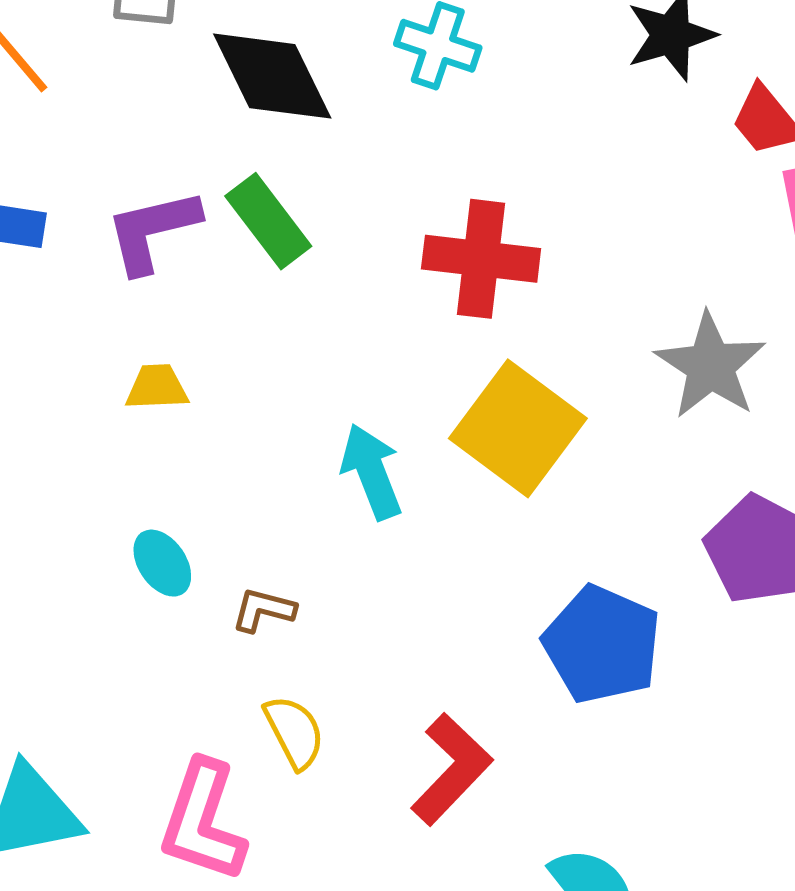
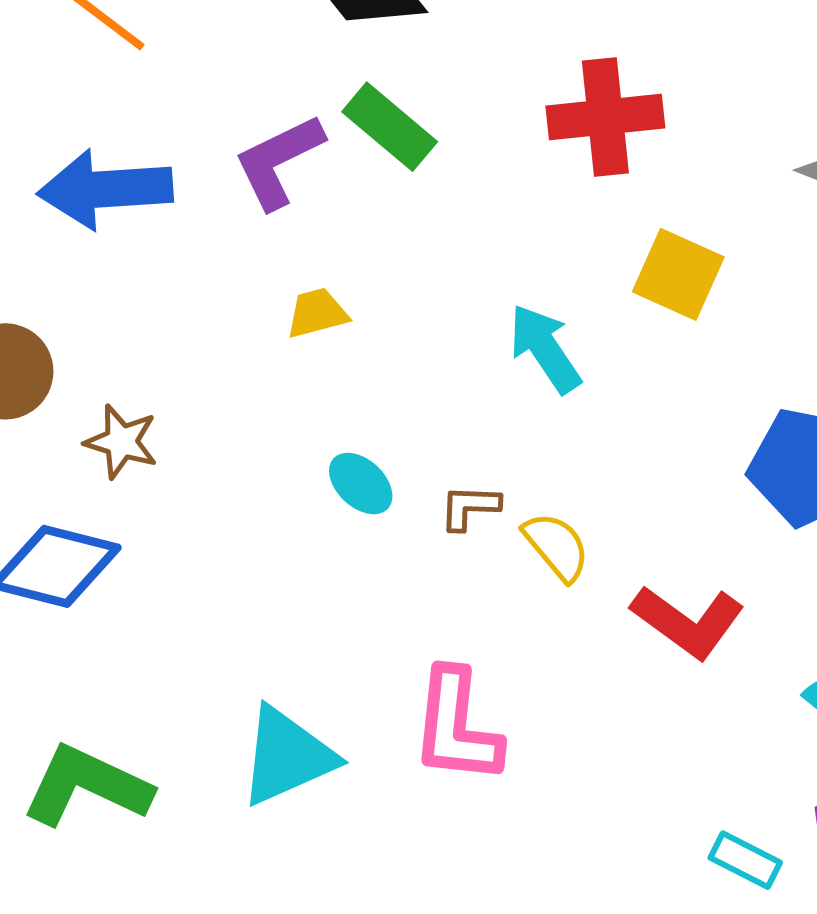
yellow square: (518, 428) -> (678, 274), size x0.7
yellow semicircle: (294, 732) -> (556, 546), moved
red L-shape: (451, 769) -> (688, 622), turned 95

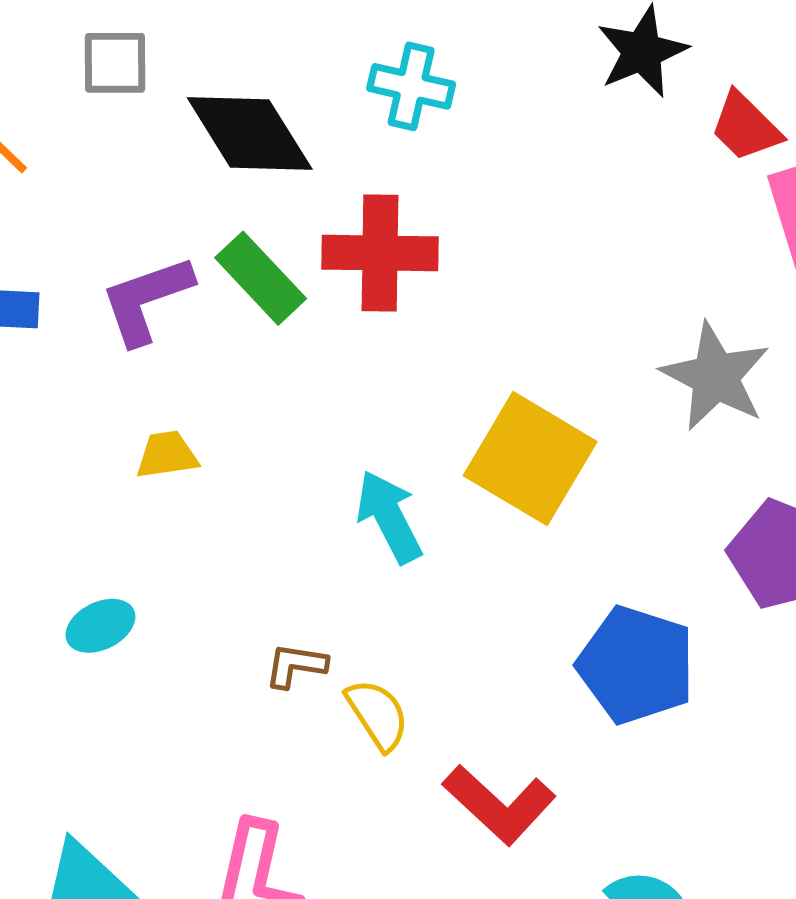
red cross: (605, 117) -> (380, 253), moved
yellow square: (678, 274) -> (530, 459), size x1.4
cyan ellipse: (361, 483) -> (100, 626), moved, turned -76

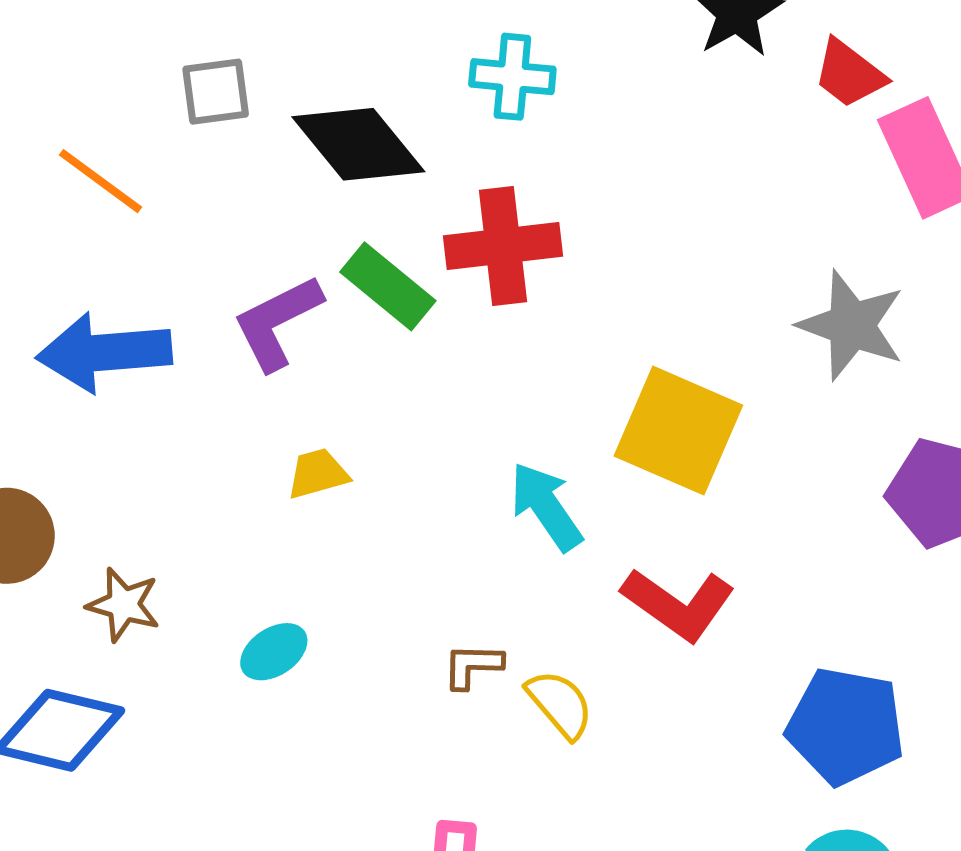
blue pentagon: (636, 665) -> (846, 726), moved
red L-shape: (499, 804) -> (678, 604), moved

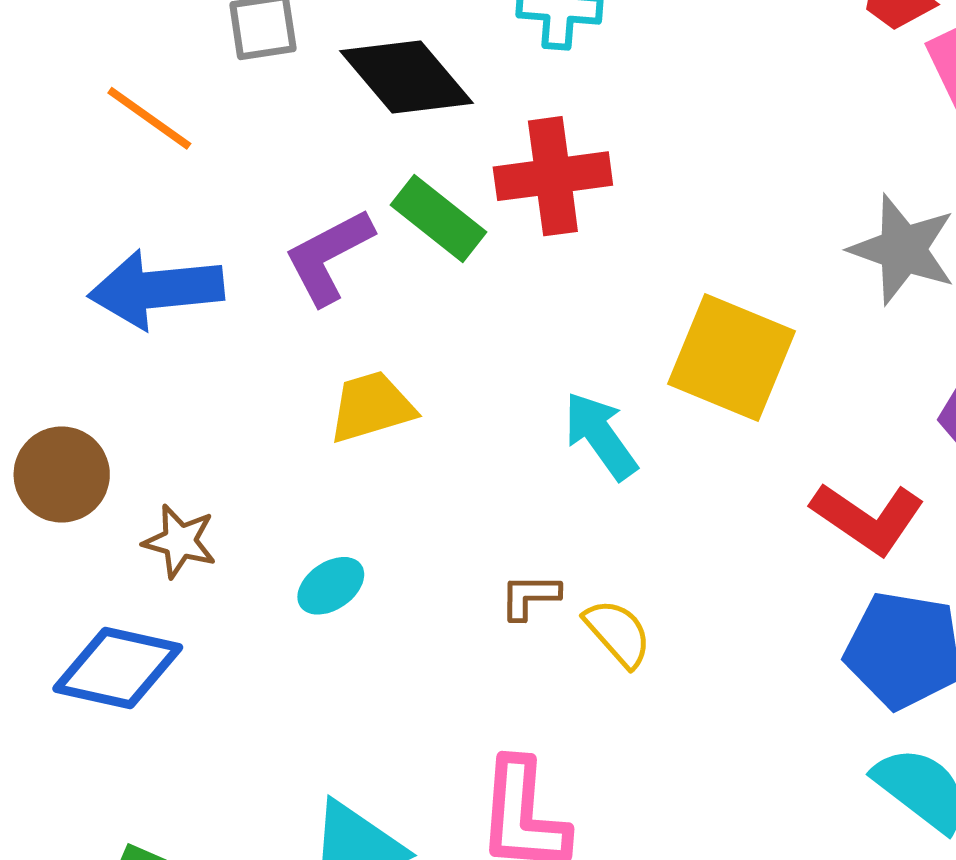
yellow trapezoid: (318, 474) -> (372, 407), size x1.4
red L-shape: (678, 604) -> (868, 518), moved

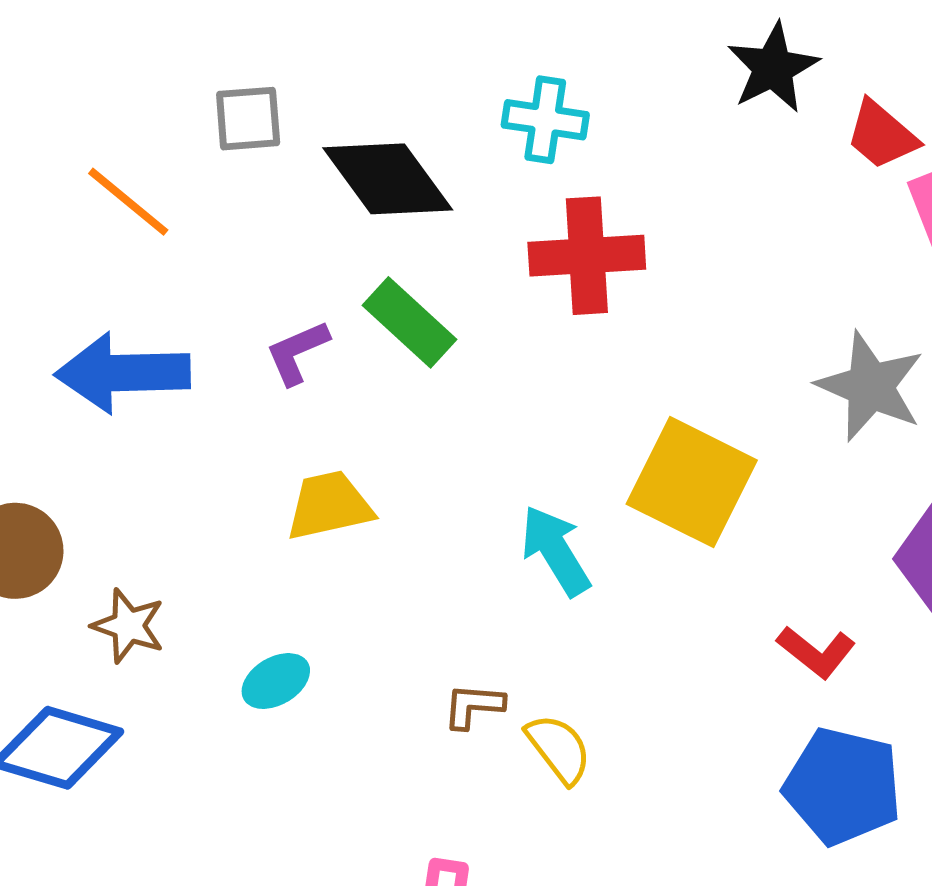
red cross: (553, 176) -> (587, 256), moved
purple L-shape: (329, 256) -> (297, 352), size x0.7
red L-shape: (868, 518) -> (816, 652), size x0.7

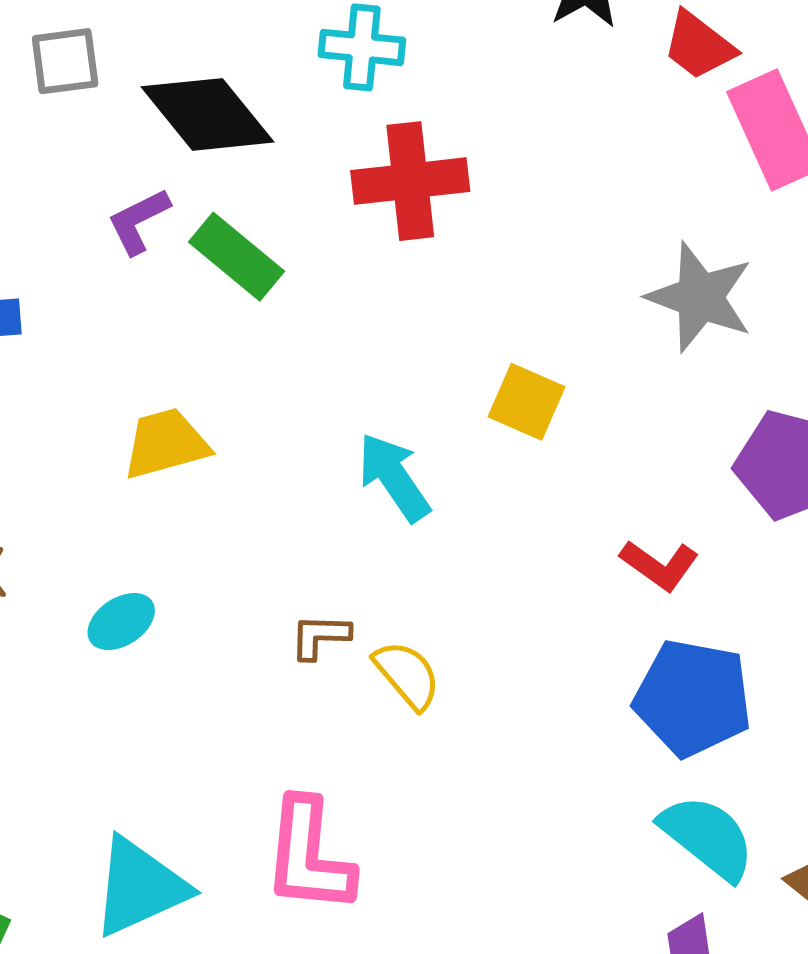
purple L-shape: (297, 352) -> (139, 221), moved
yellow square: (692, 482) -> (527, 402), size x0.6

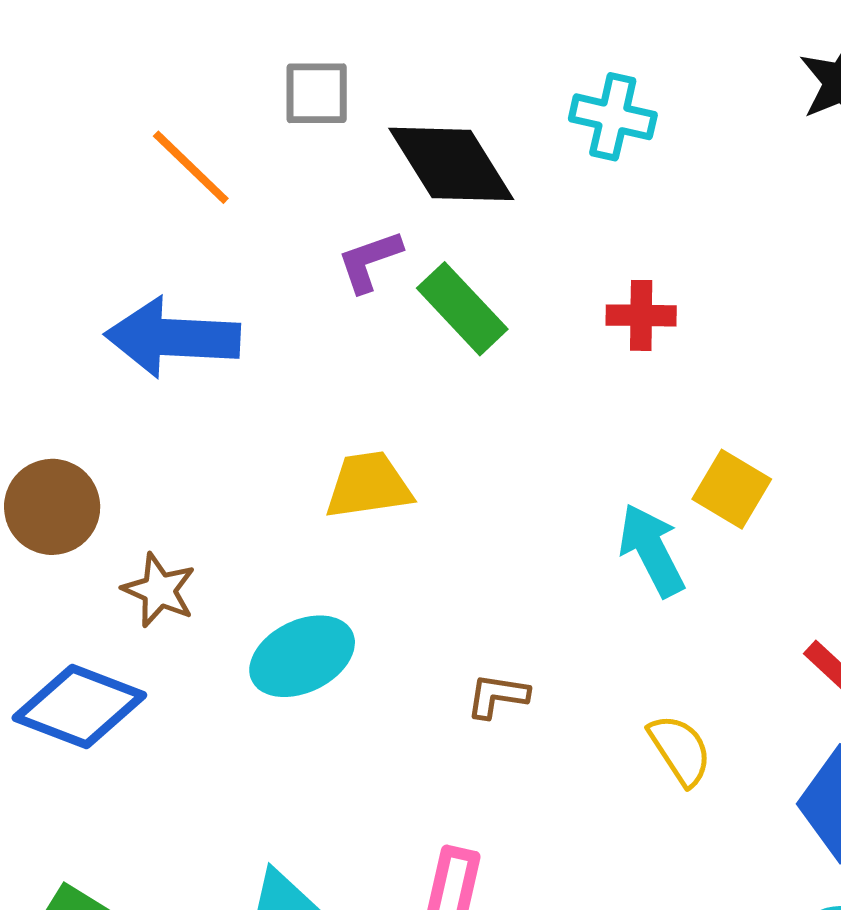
red cross: (410, 181) -> (641, 315), moved, size x0.6
cyan arrow: (394, 477) -> (652, 550), moved
cyan ellipse: (121, 622) -> (302, 656), size x1.5
yellow semicircle: (407, 675) -> (680, 750), moved

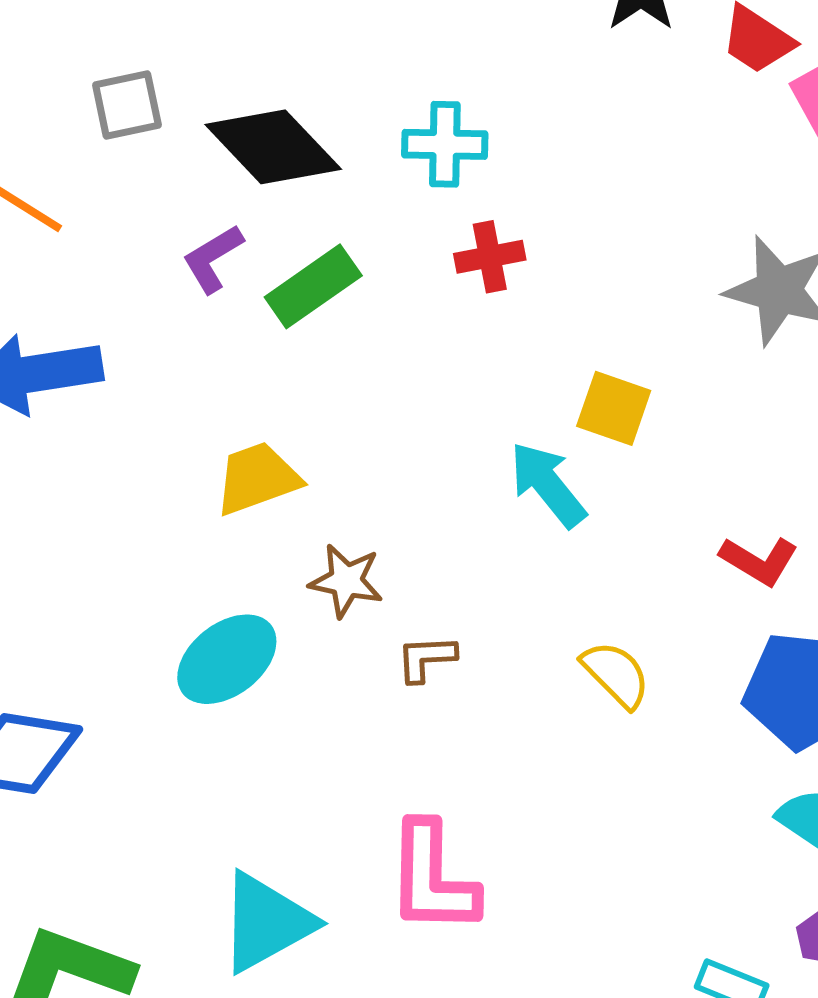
cyan cross: (613, 117) -> (445, 144), moved
green rectangle: (462, 309) -> (313, 286), turned -70
brown star: (159, 590) -> (346, 581), moved

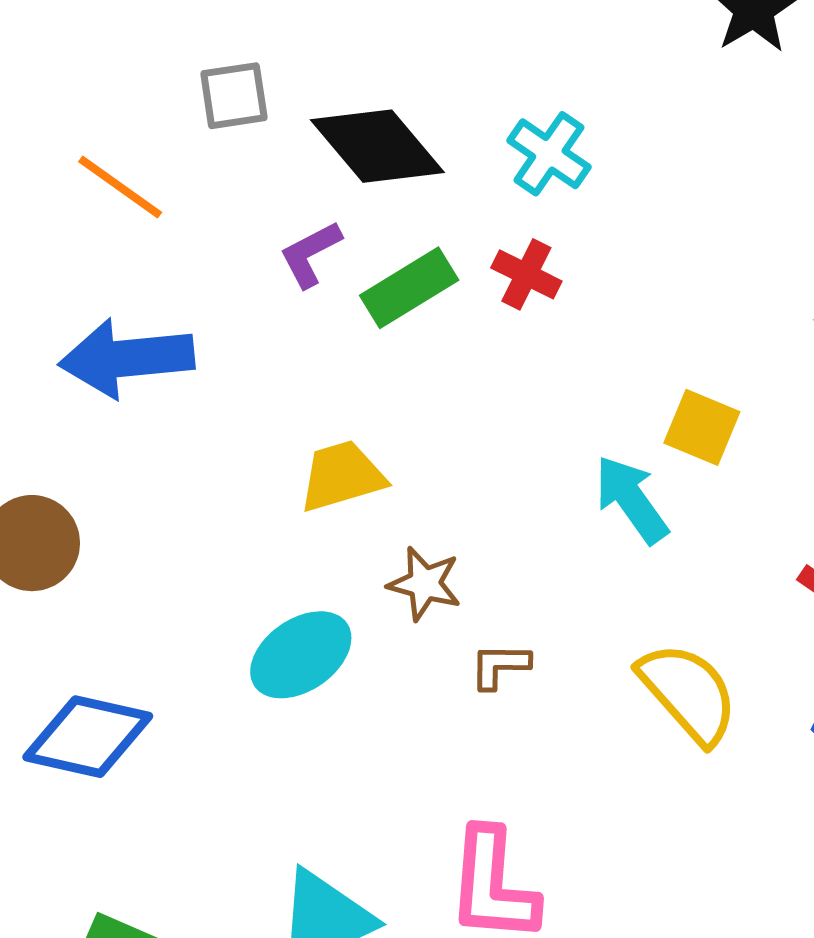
cyan cross: (445, 144) -> (549, 154), turned 30
red cross: (490, 257) -> (526, 274), moved, turned 34
yellow semicircle: (616, 674) -> (688, 693), size x1.5

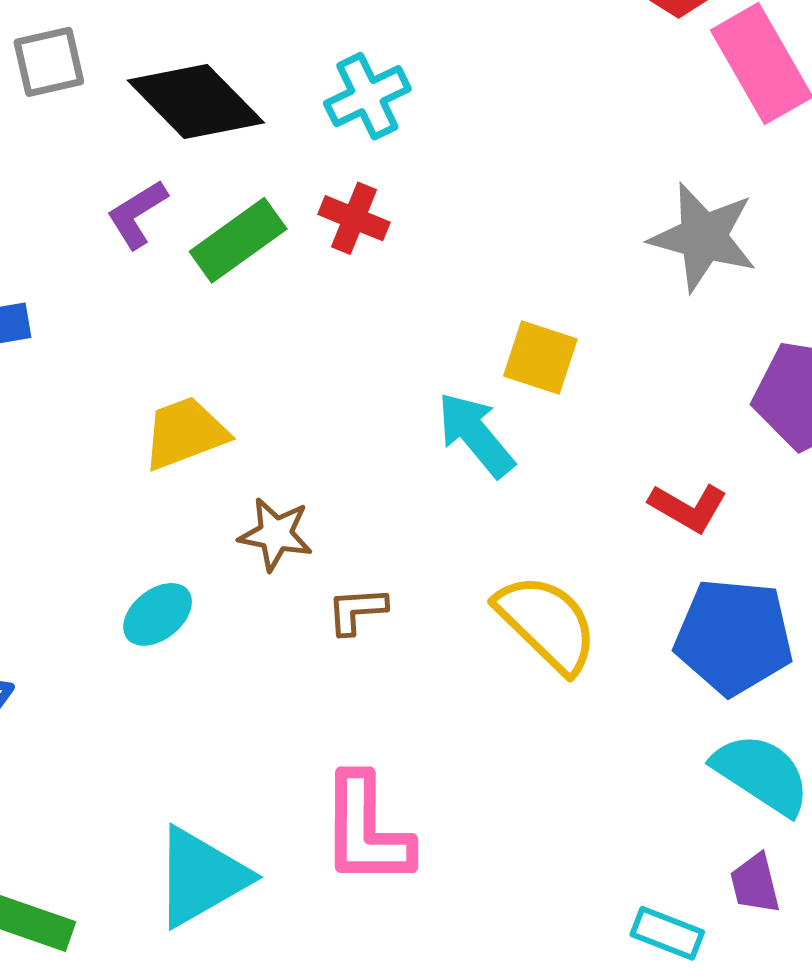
cyan cross: (549, 154) -> (367, 96), turned 34
cyan ellipse: (301, 655) -> (158, 614), size x0.7

